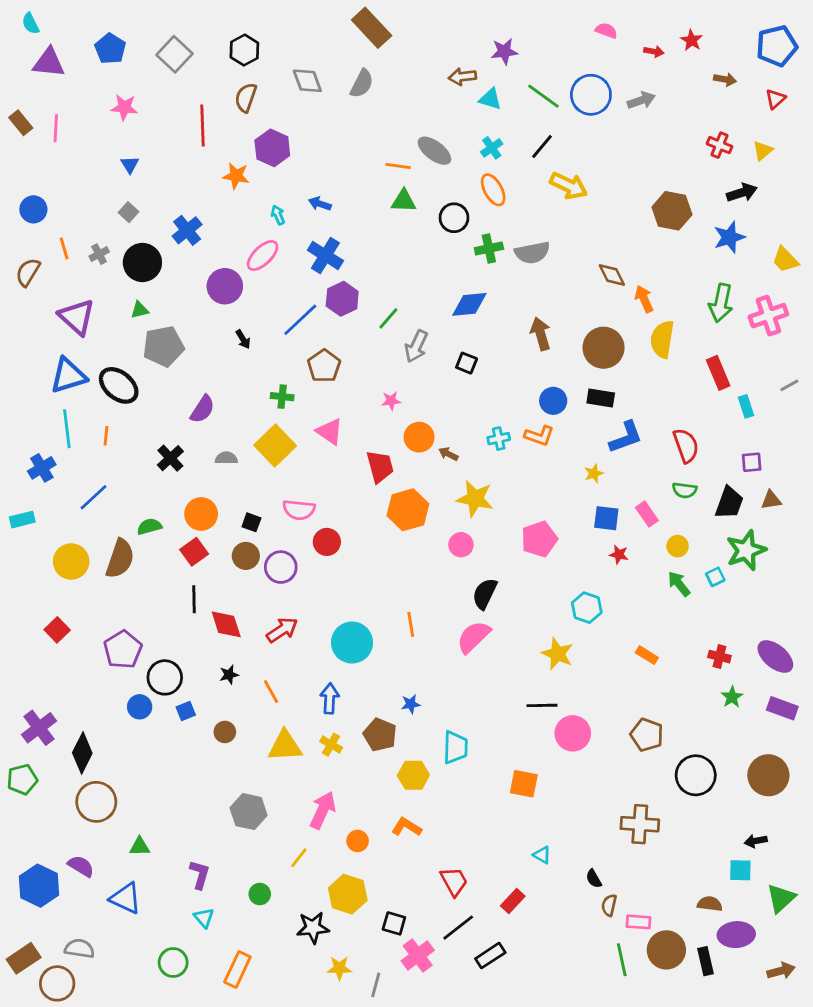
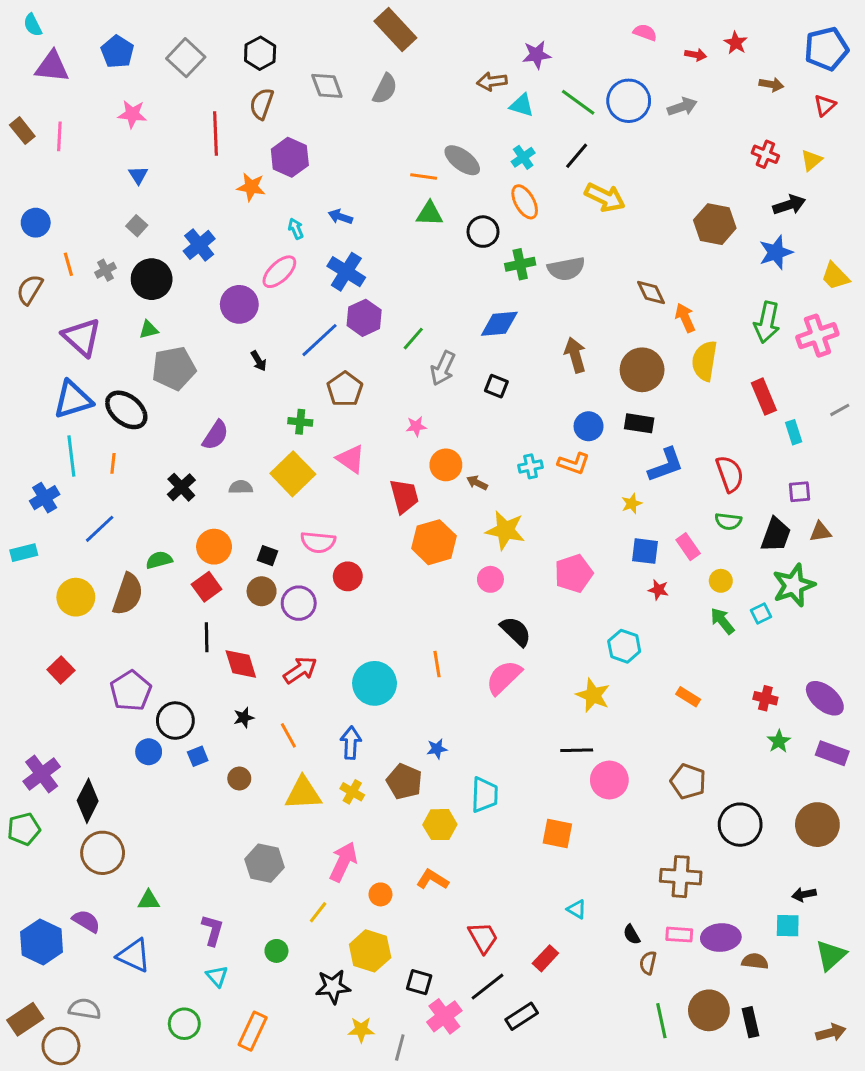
black semicircle: (485, 594) -> (516, 631), turned 108
pink rectangle: (638, 922) -> (679, 935), moved
purple ellipse: (736, 935) -> (721, 938), moved

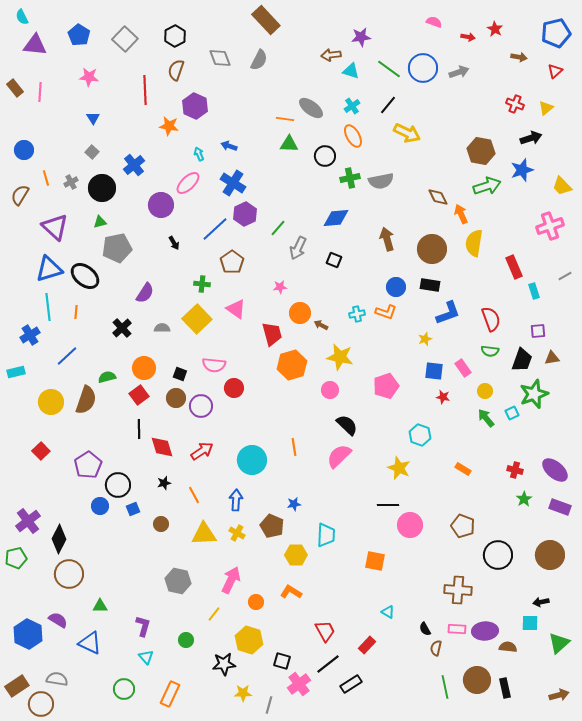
green arrow: (767, 322) -> (487, 186), moved, turned -120

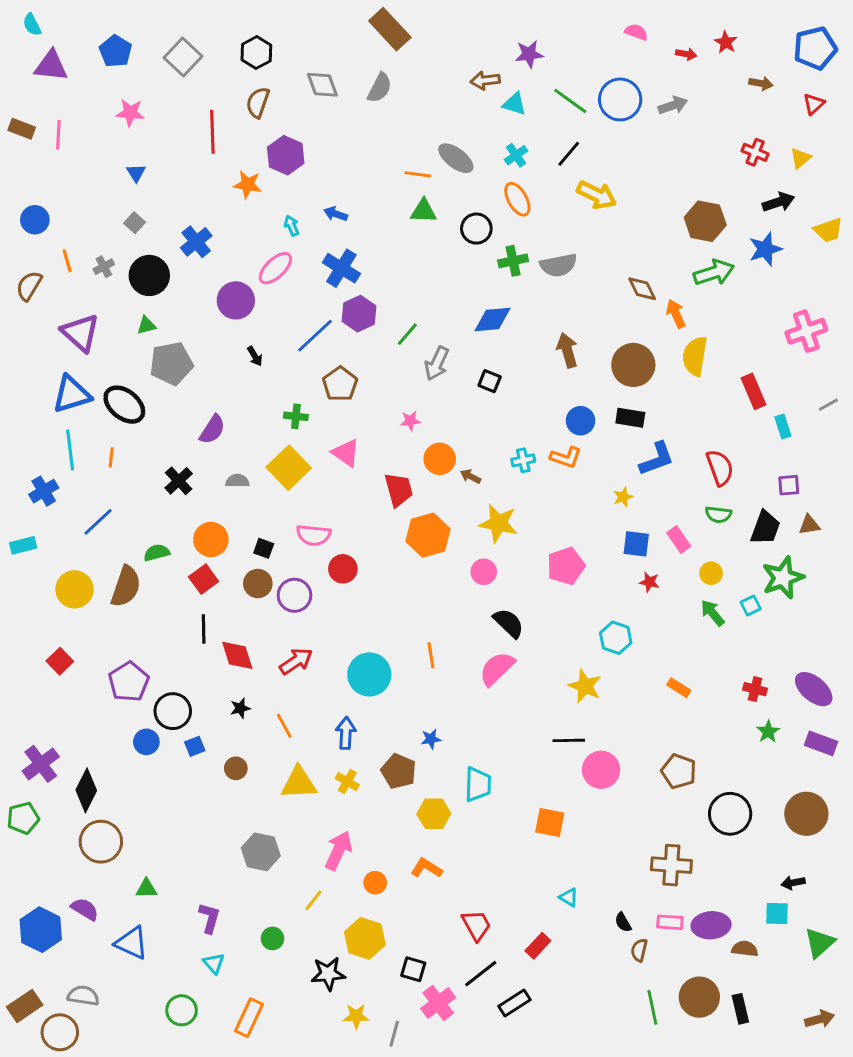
brown rectangle: (15, 88) -> (22, 129), turned -30
yellow trapezoid: (562, 186) -> (828, 230), moved, turned -65

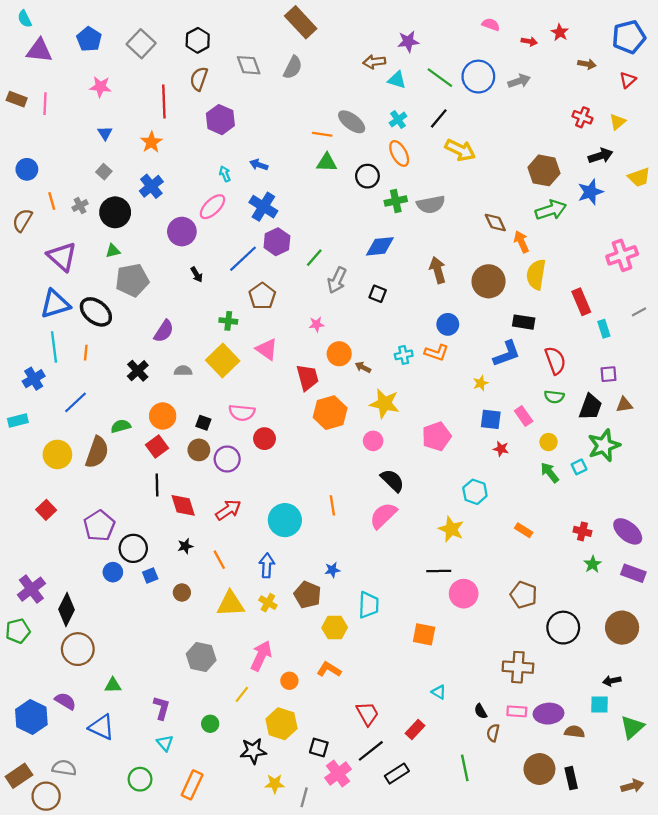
orange star: (248, 185) -> (151, 142), moved, turned 30
black rectangle: (630, 418) -> (524, 322), moved
green line: (652, 1007) -> (465, 768), moved

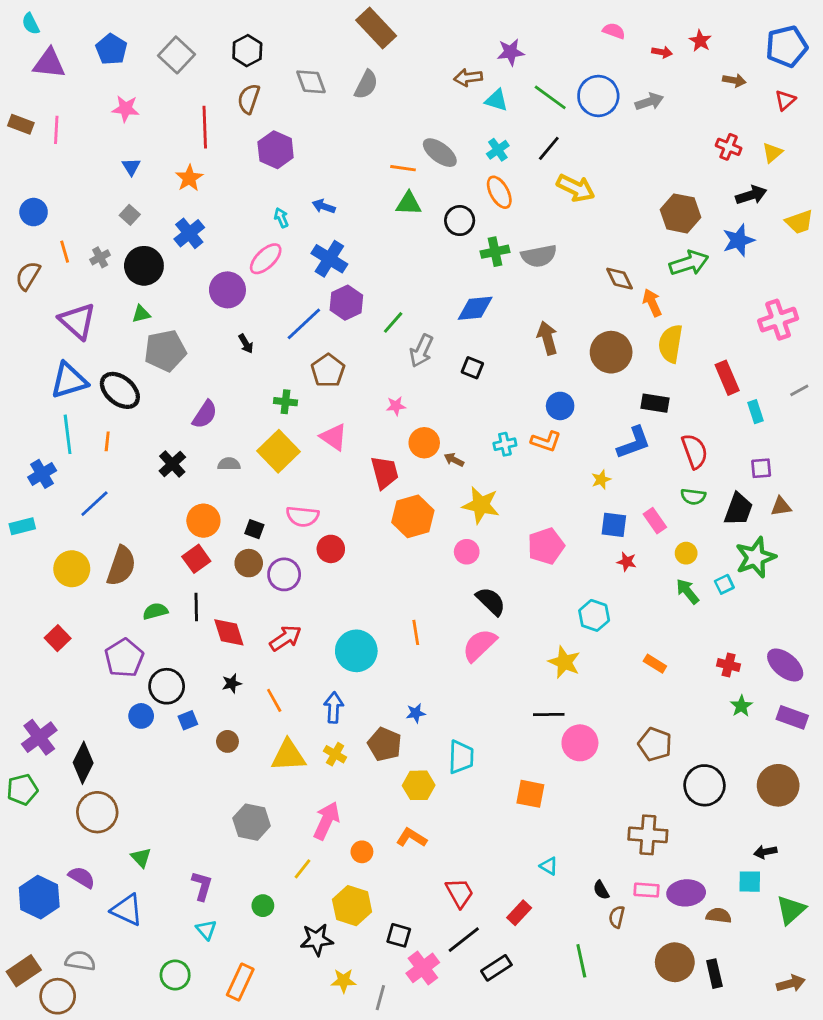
green semicircle: (121, 426) -> (155, 611), moved
green triangle: (113, 685) -> (141, 858), turned 48

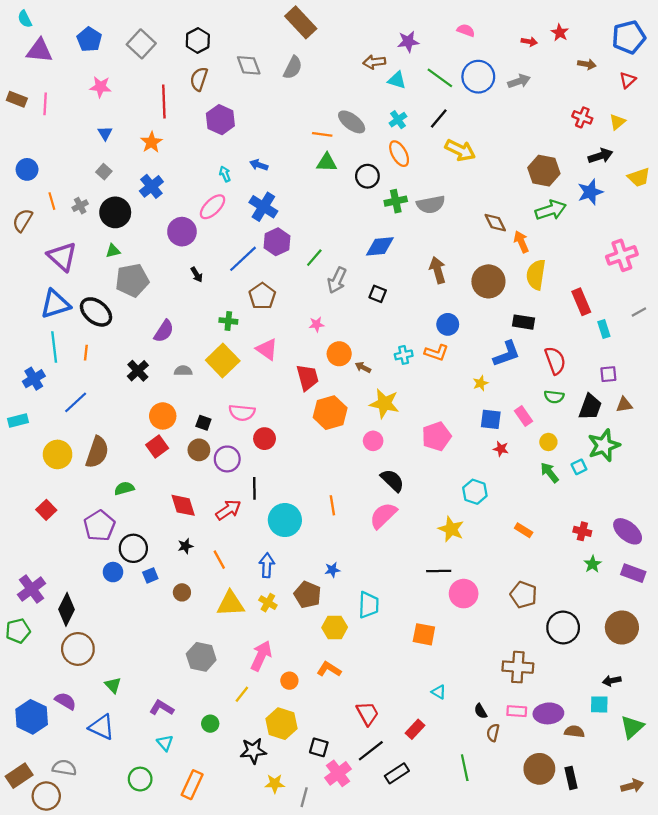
pink semicircle: (614, 31) -> (466, 30), moved
black line: (196, 607) -> (254, 488), moved
purple L-shape: (202, 886) -> (162, 708), turned -75

